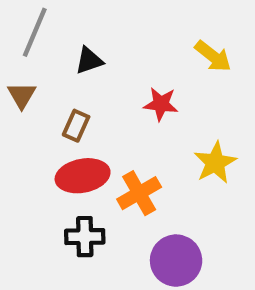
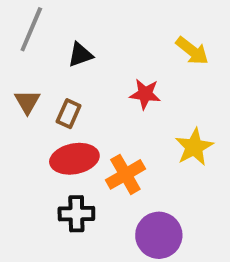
brown triangle: (22, 95) -> (27, 102), moved

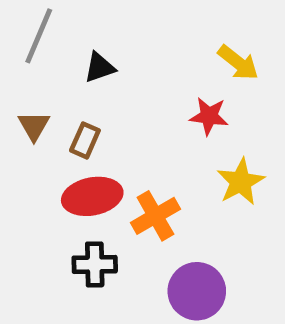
red star: (145, 94) -> (209, 116), moved

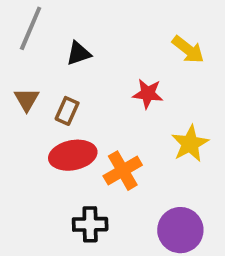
red star: (209, 116) -> (148, 94), moved
black cross: (95, 264) -> (90, 224), moved
purple circle: (197, 291) -> (180, 230), moved

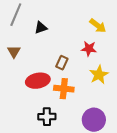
red star: (148, 94) -> (89, 49), moved
brown rectangle: (67, 111) -> (62, 63), moved
orange cross: (123, 171) -> (64, 89), turned 36

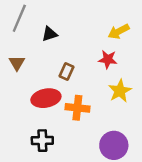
yellow arrow: (98, 26) -> (119, 32), turned 114
brown rectangle: (62, 63) -> (67, 71), moved
black cross: (47, 117) -> (42, 141), moved

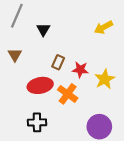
black triangle: (50, 34) -> (43, 29), turned -40
red star: (108, 59) -> (80, 70), moved
orange cross: (77, 108) -> (68, 94), turned 30

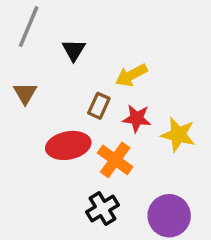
yellow arrow: (104, 27) -> (131, 75), moved
yellow star: (105, 79) -> (178, 135), turned -30
black cross: (37, 122) -> (102, 209), moved, turned -30

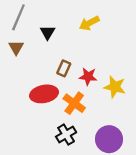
yellow arrow: (131, 75) -> (89, 23), moved
brown triangle: (25, 93) -> (16, 47), moved

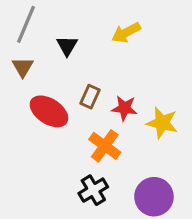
red ellipse: (44, 94) -> (49, 111), moved, turned 44

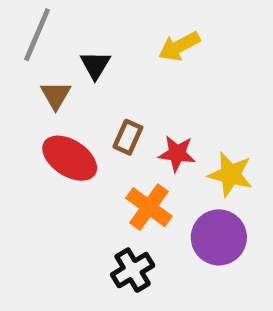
brown triangle: (23, 67) -> (56, 95), moved
purple circle: (154, 197) -> (219, 237), moved

